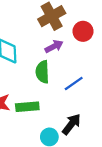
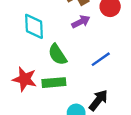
green semicircle: (42, 72) -> (57, 54), moved, turned -30

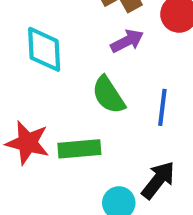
green semicircle: (57, 54) -> (108, 95), moved
blue line: (101, 59) -> (162, 107), turned -48

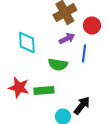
green semicircle: (108, 95) -> (58, 64), turned -48
blue line: (162, 107) -> (84, 53), moved

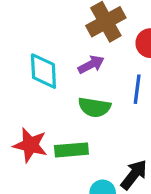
purple arrow: (67, 38) -> (91, 64), moved

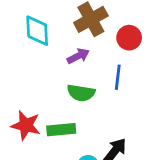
cyan diamond: (43, 71) -> (37, 31), moved

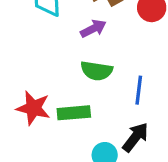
blue line: (118, 77) -> (139, 90), moved

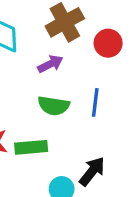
blue line: (139, 90) -> (95, 102), moved

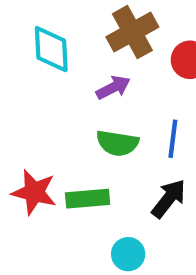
black arrow: (92, 171) -> (169, 199), moved

